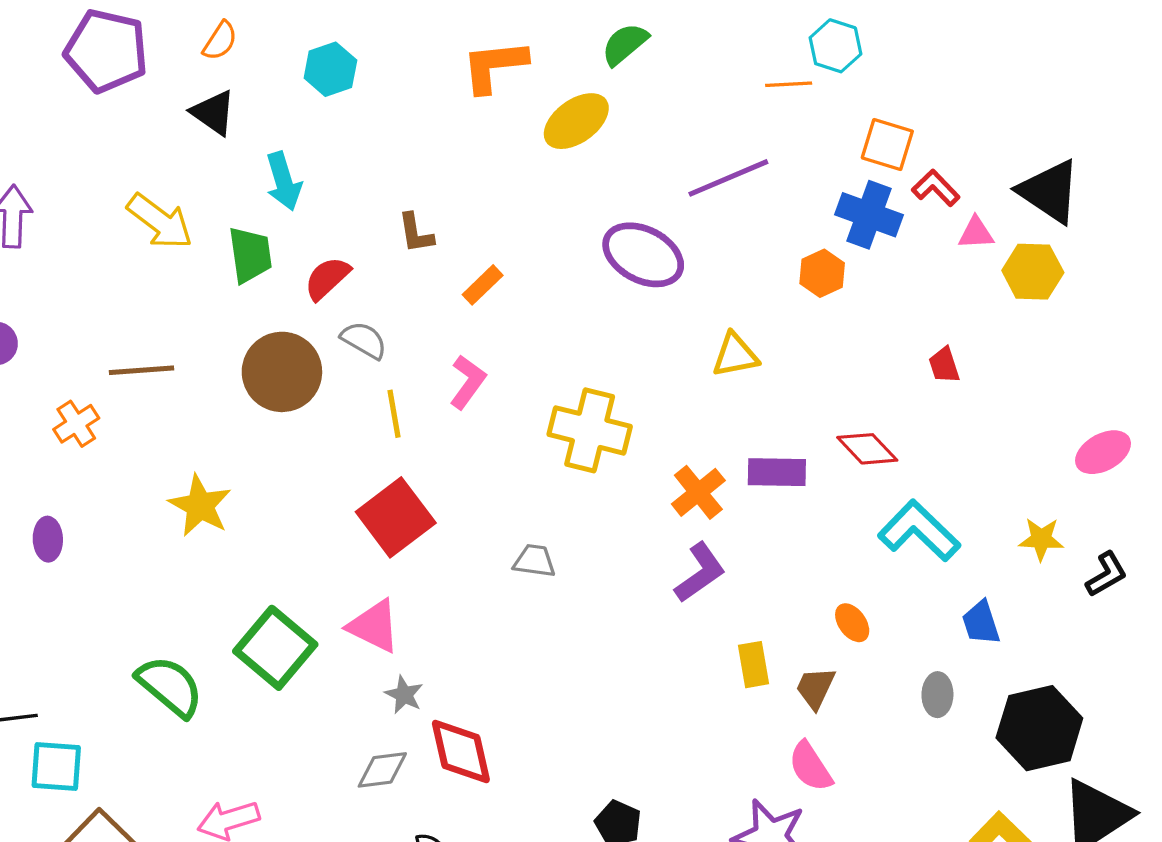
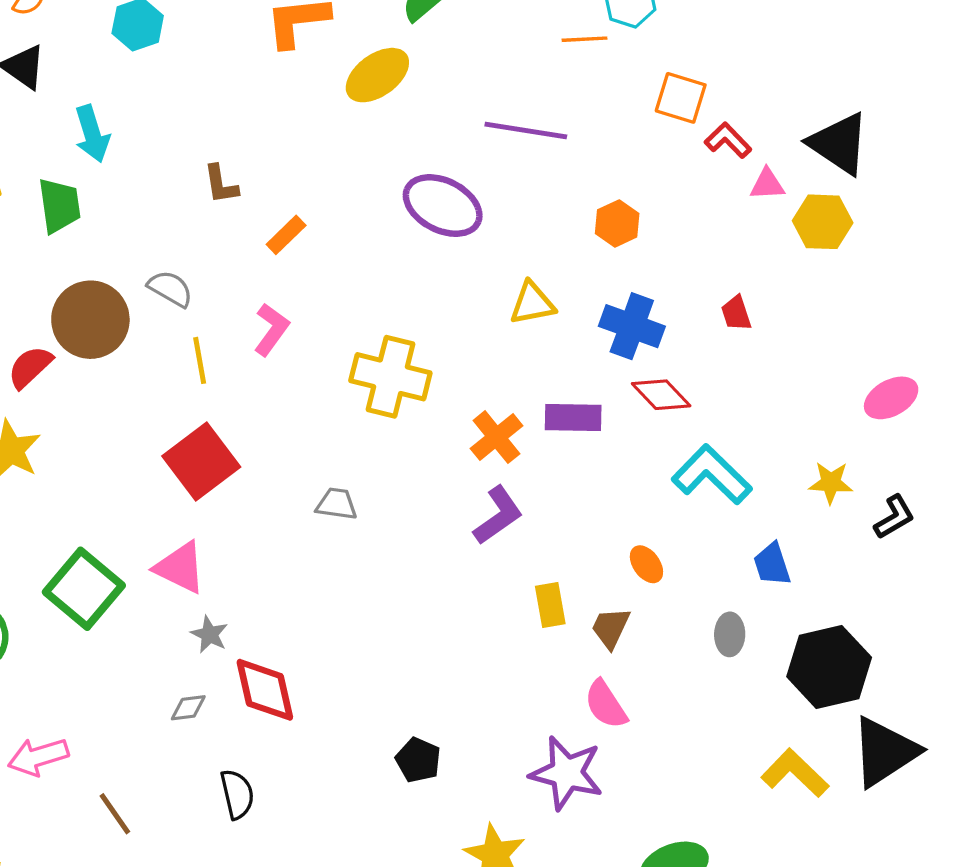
purple line: (728, 178) -> (526, 130), turned 32
blue cross: (869, 215) -> (632, 326), moved
red semicircle: (327, 278) -> (30, 367), moved
gray diamond: (382, 770) -> (188, 708), size x0.7

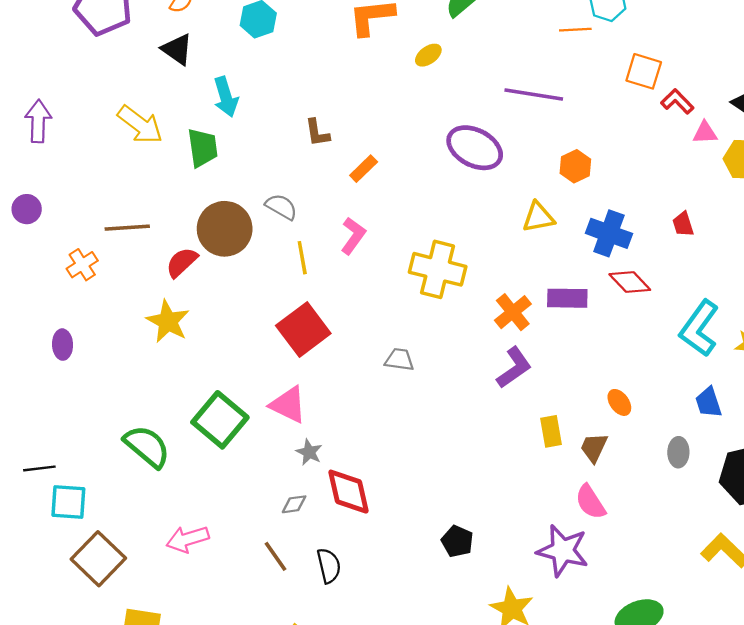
yellow ellipse: (377, 75) -> (428, 55), size x0.6
orange hexagon: (617, 223) -> (575, 166), moved
cyan L-shape: (712, 475) -> (699, 328), moved, turned -98
brown line: (115, 814) -> (276, 556), moved

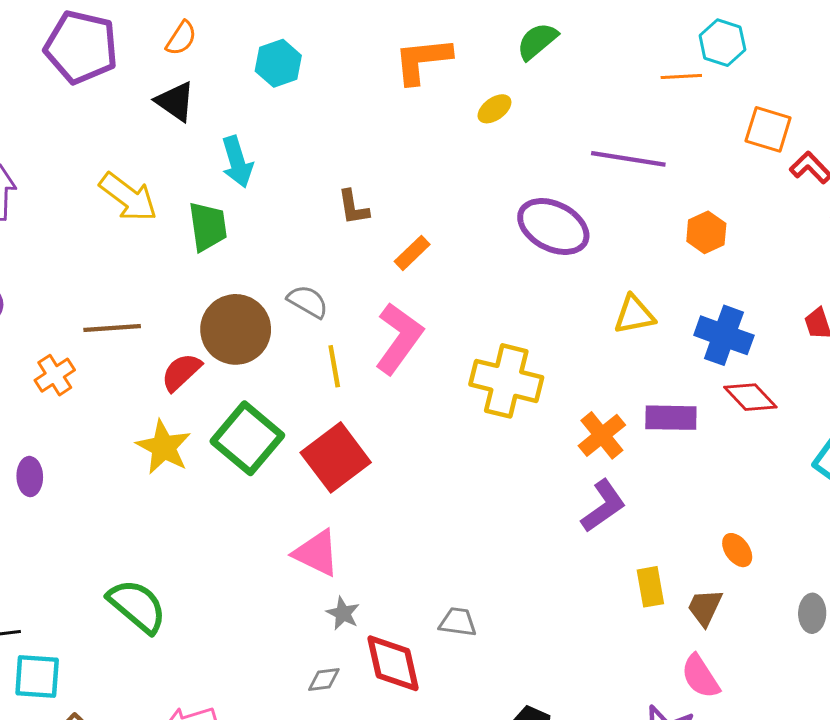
orange hexagon: (575, 166) -> (706, 232), moved
pink L-shape: (353, 236) -> (399, 338), size x1.5
gray trapezoid: (399, 360) -> (458, 622), moved
green square: (220, 420) -> (247, 438), moved

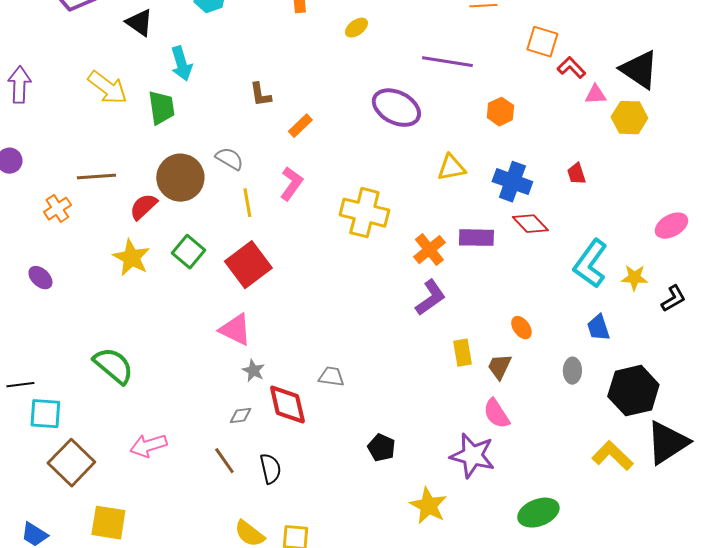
pink L-shape: (399, 338) -> (291, 184), size x0.7
green square: (247, 438) -> (188, 252), size x0.7
purple ellipse: (30, 477) -> (40, 278), turned -45

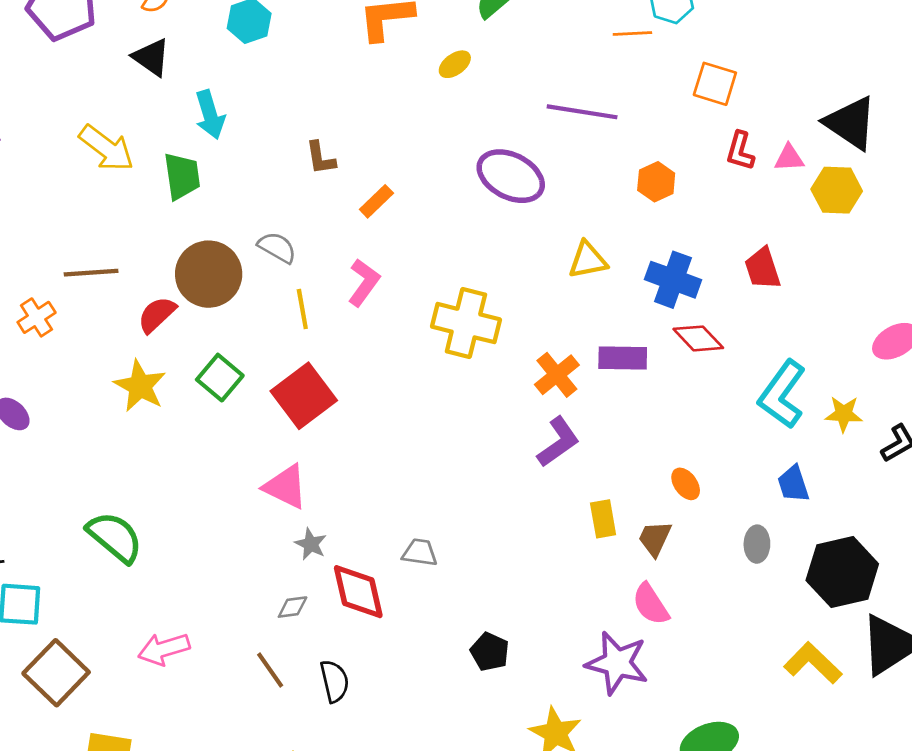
red L-shape: (571, 68) -> (740, 151), moved, turned -120
red trapezoid: (576, 174) -> (763, 268), size x1.4

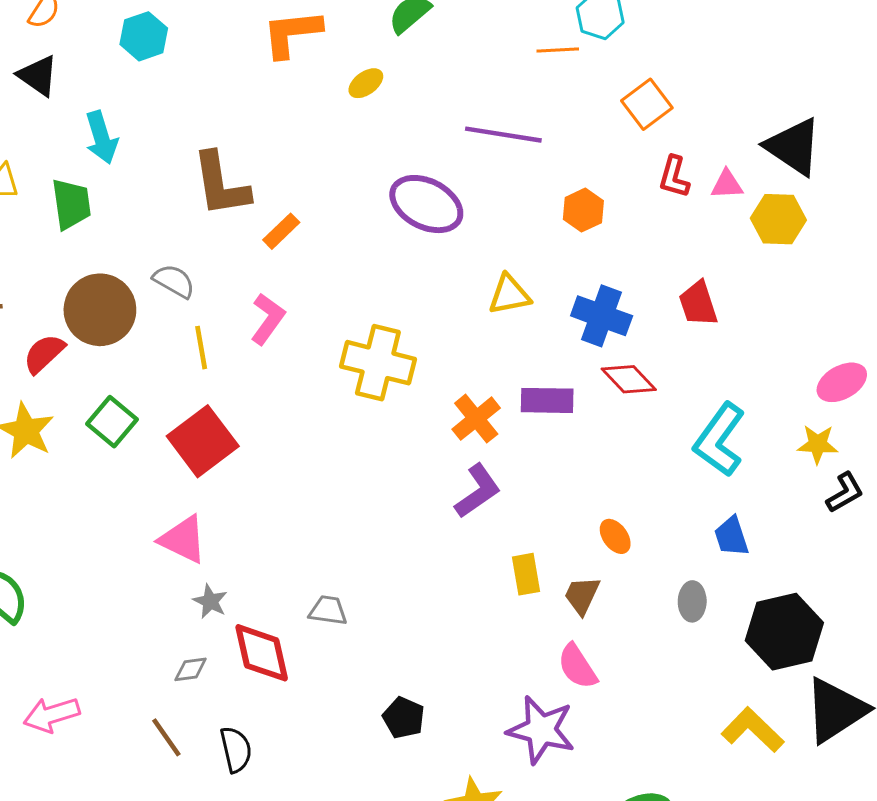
orange square: (715, 84) -> (647, 104), turned 36
brown L-shape: (320, 158) -> (221, 184), size x1.8
yellow star: (844, 414) -> (818, 444), moved

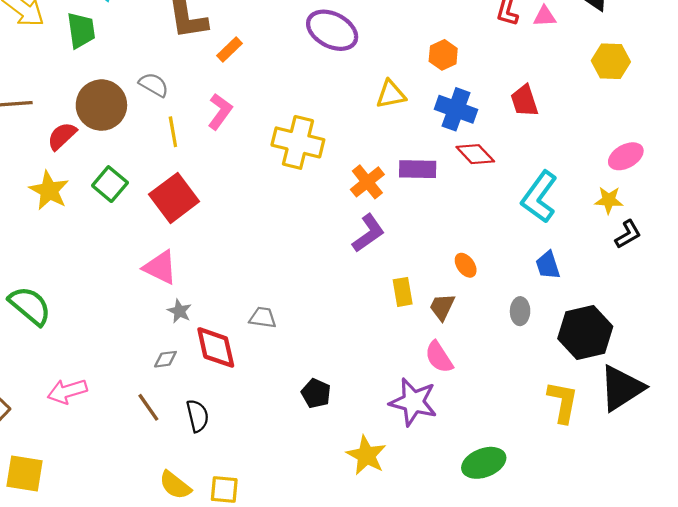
orange hexagon: (583, 210) -> (443, 55), moved
yellow hexagon: (778, 219) -> (611, 61), moved
yellow L-shape: (753, 730) -> (563, 402), turned 57

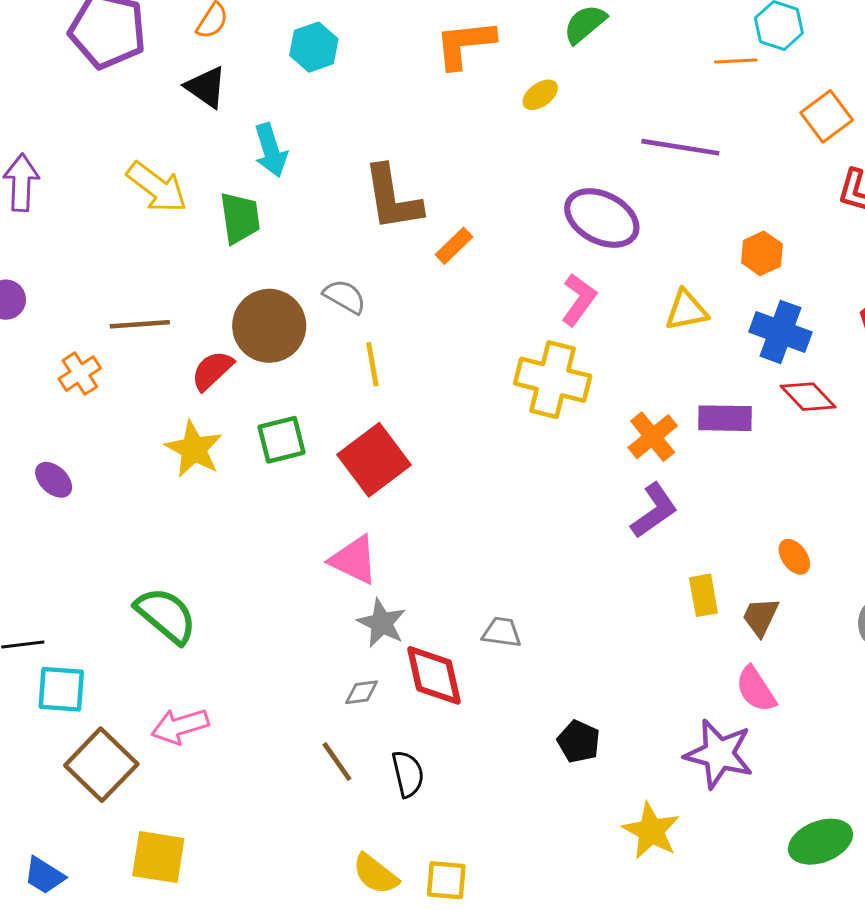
pink L-shape: (220, 111) -> (579, 300), moved
green square: (110, 184) -> (282, 440), turned 36
gray star: (179, 311) -> (382, 623), size x1.4
pink arrow: (67, 391) -> (180, 726), moved

